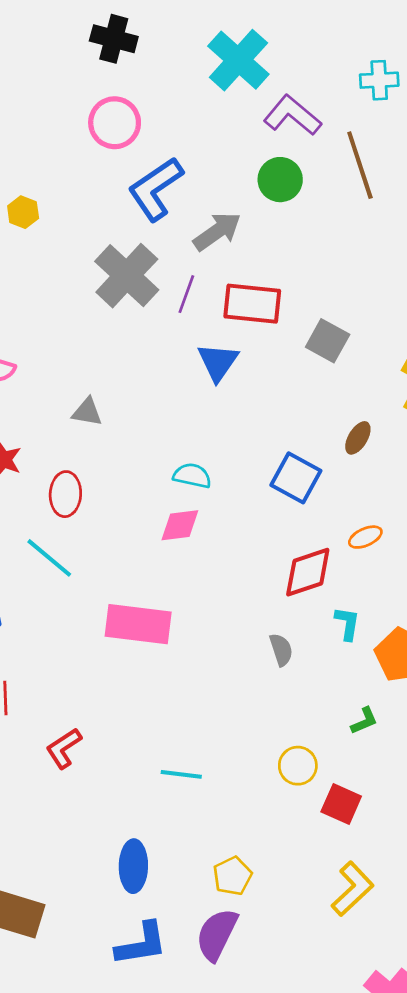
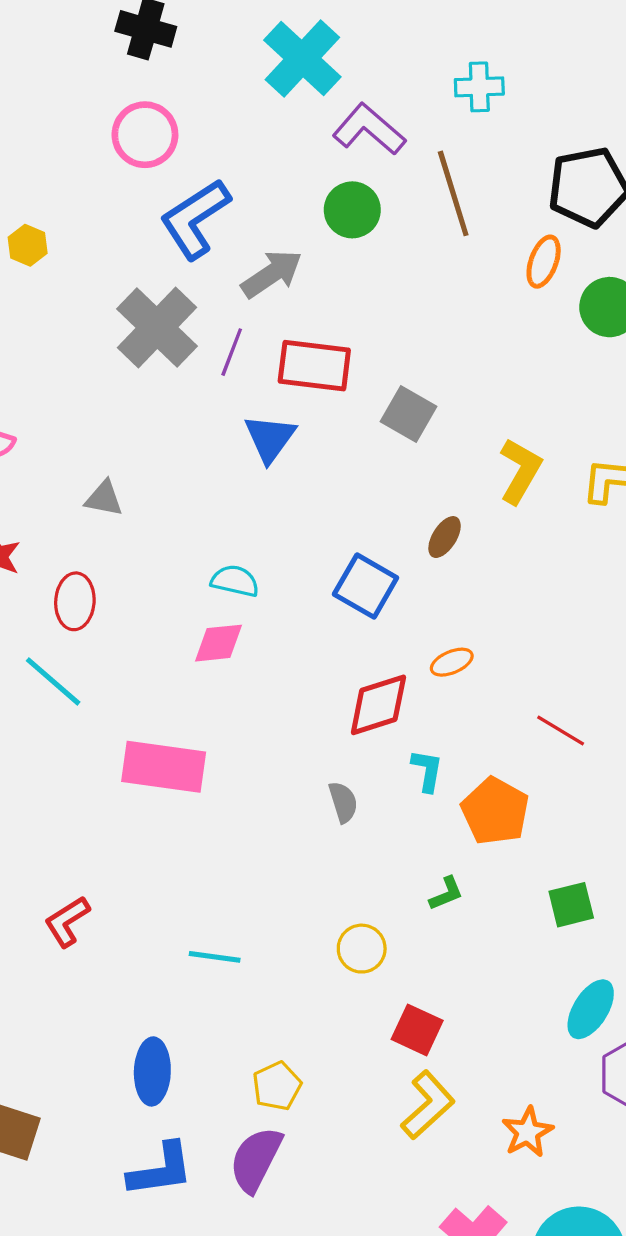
red square: (341, 804) -> (417, 1030), moved

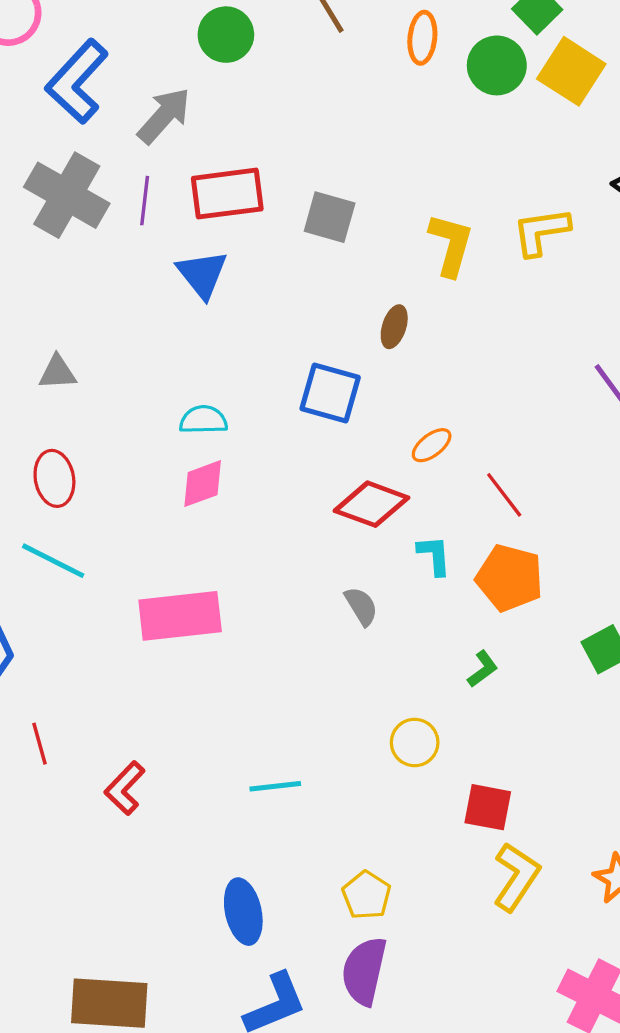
red diamond: (378, 705) -> (371, 504), turned 52
red line: (561, 731) -> (504, 495), moved, turned 36

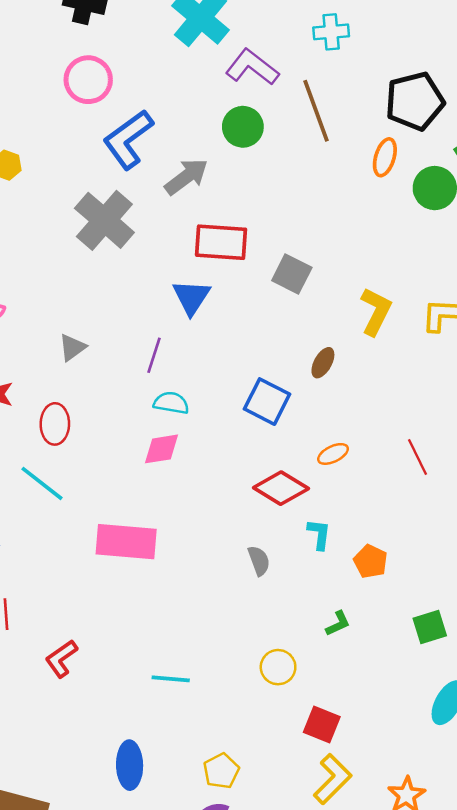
purple line: (145, 201) -> (154, 355), moved
gray triangle: (57, 372) -> (72, 348), turned -44
red line: (504, 495) -> (418, 457), moved
orange pentagon: (510, 578) -> (371, 561), size x0.7

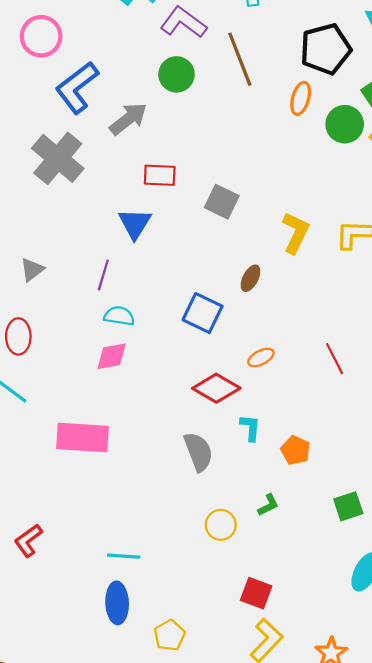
red rectangle: (221, 242) -> (160, 175), size x0.7
gray semicircle: (259, 561) -> (198, 452), size x1.5
yellow circle: (278, 667) -> (221, 525), moved
blue ellipse: (130, 765) -> (117, 603), moved

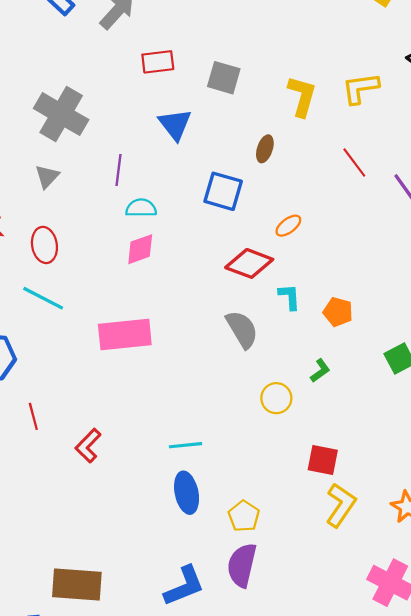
gray cross: (58, 158) -> (61, 114), moved
blue triangle: (135, 224) -> (175, 124), moved
red line: (335, 359) -> (354, 163), moved

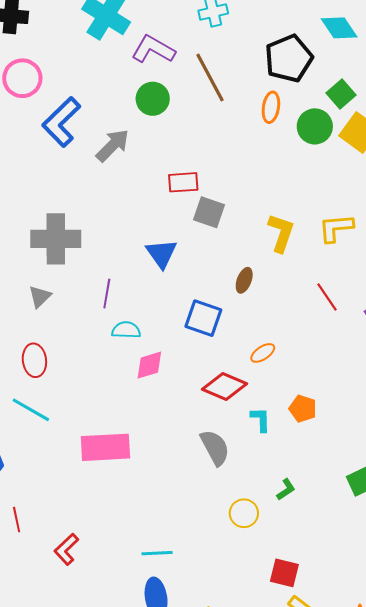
red rectangle: (158, 62) -> (183, 182), moved
gray cross: (61, 114) -> (56, 239), turned -33
pink diamond: (140, 249) -> (149, 365), moved
orange pentagon: (338, 312) -> (303, 409), moved

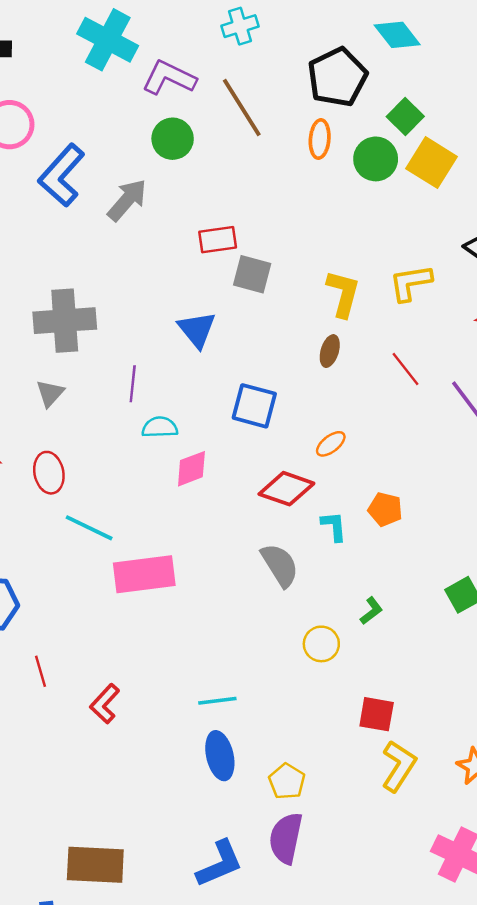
brown ellipse: (244, 280) -> (330, 351), moved
cyan line: (31, 410) -> (89, 528), moved

